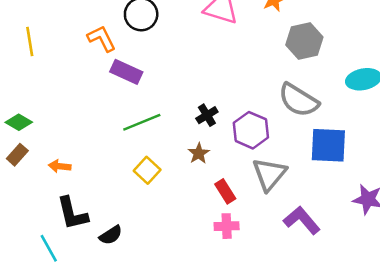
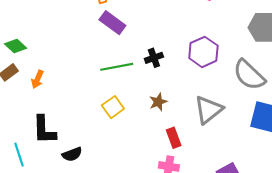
black cross: (207, 115) -> (154, 58), moved
purple hexagon: (251, 130) -> (203, 52), moved
orange arrow: (60, 166) -> (37, 79), moved, turned -84
gray triangle: (269, 174) -> (208, 110), moved

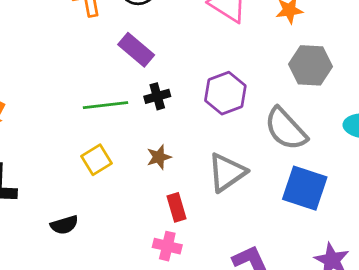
purple rectangle: (112, 23) -> (136, 50), moved
black semicircle: (72, 154) -> (64, 225), moved

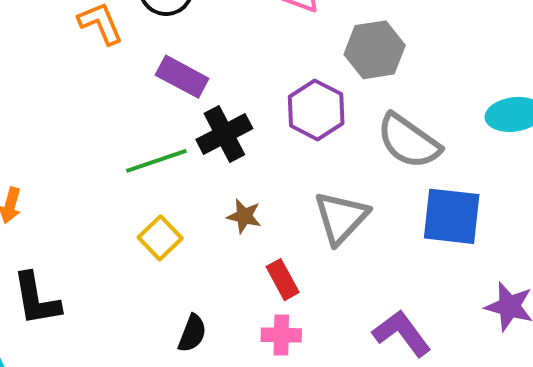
gray hexagon: (310, 65) -> (375, 50), moved
black cross: (157, 96) -> (224, 134), size x1.5
brown star: (159, 157) -> (244, 216), turned -30
black semicircle: (64, 225) -> (192, 333), moved, turned -40

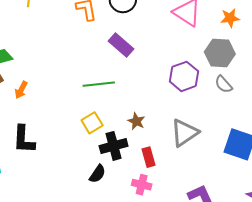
black cross: (224, 134) -> (114, 146), moved
gray semicircle: (409, 141) -> (224, 84), moved, size x0.6

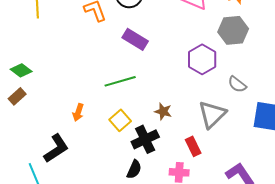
gray semicircle: (224, 84) -> (237, 84), moved
orange arrow: (21, 90) -> (78, 112), moved
black L-shape: (24, 139) -> (56, 148), turned -116
red rectangle: (148, 157) -> (193, 146), moved

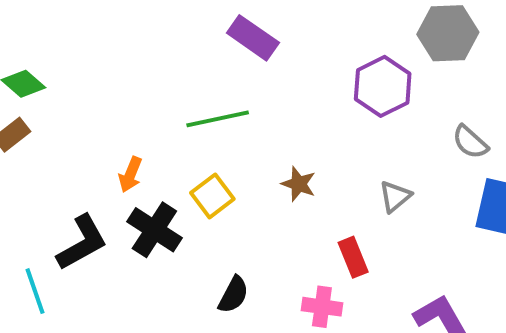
gray semicircle: (237, 84) -> (470, 142), moved
gray triangle: (212, 114) -> (395, 196), size x0.6
black cross: (145, 139) -> (154, 230), moved, turned -36

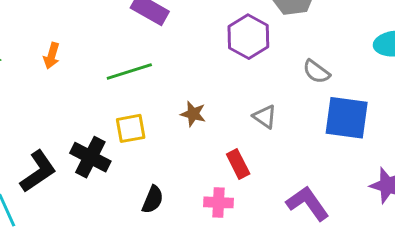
orange arrow: (130, 174) -> (52, 56), moved
yellow square: (212, 196) -> (131, 128), turned 32
gray triangle: (395, 196) -> (265, 117), turned -40

